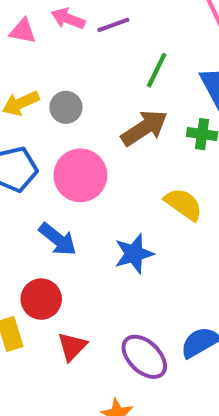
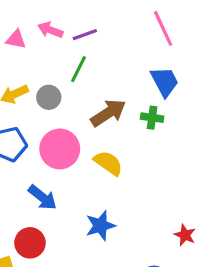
green line: (157, 70) -> (79, 69), moved
yellow semicircle: (183, 204) -> (108, 163), moved
blue star: (134, 254) -> (100, 226), moved

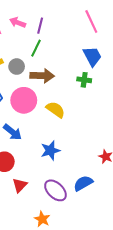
purple line: (85, 35) -> (40, 26), turned -56
brown arrow: (108, 113) -> (42, 76), moved, turned 35

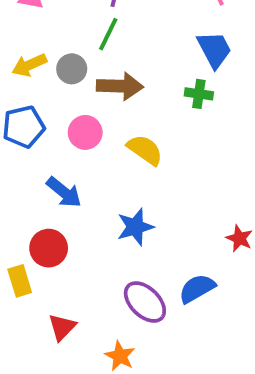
pink circle: (24, 100) -> (85, 132), size x0.7
red triangle: (20, 185) -> (62, 327), moved

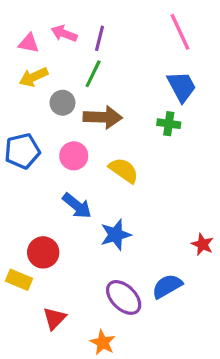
yellow arrow: (29, 65) -> (34, 77), moved
blue arrow: (64, 192) -> (77, 206), moved
yellow rectangle: (20, 281) -> (19, 280), turned -50

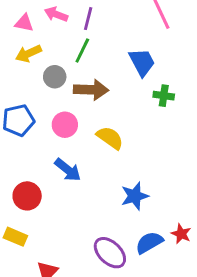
blue trapezoid: (182, 87) -> (142, 62), moved
green cross: (169, 124) -> (164, 96), moved
blue star: (116, 235) -> (135, 196), moved
red star: (203, 244) -> (181, 234), moved
red circle: (43, 252) -> (27, 196), moved

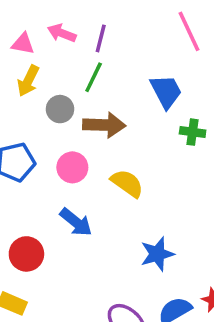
yellow arrow: (28, 53) -> (28, 81), turned -40

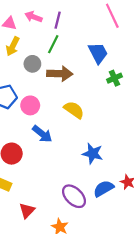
green cross: (193, 132) -> (114, 78), turned -32
pink circle: (72, 167) -> (30, 105), moved
blue star: (157, 254) -> (93, 154), turned 30

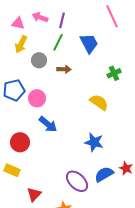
blue trapezoid: (98, 53) -> (89, 43), moved
brown arrow: (60, 74) -> (64, 69), size x0.6
yellow semicircle: (74, 110) -> (99, 102), moved

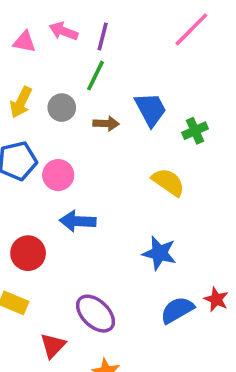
pink line: (112, 16) -> (191, 29), turned 70
blue trapezoid: (89, 43) -> (151, 109), moved
yellow arrow: (21, 44) -> (21, 102), moved
blue arrow: (48, 124) -> (78, 221), turned 144
purple ellipse: (77, 181) -> (96, 314), moved

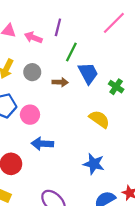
pink arrow: (64, 31) -> (33, 37), moved
green line: (96, 76) -> (71, 52), moved
green cross: (195, 131) -> (116, 87), turned -32

